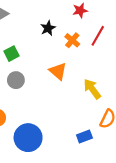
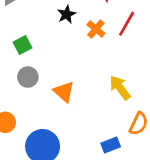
orange triangle: (58, 71) -> (64, 92), moved

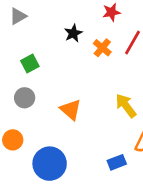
gray circle: (28, 77) -> (25, 98), moved

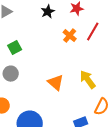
black star: (73, 33) -> (48, 12), moved
orange triangle: (71, 110) -> (56, 83), moved

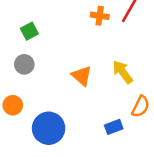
orange cross: (70, 36) -> (100, 16), turned -32

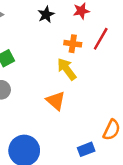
yellow arrow: (123, 72) -> (67, 69), moved

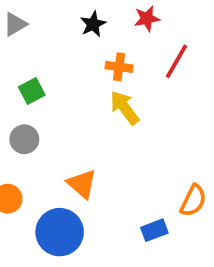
orange cross: (73, 44) -> (119, 67), moved
orange triangle: (56, 101) -> (82, 184), moved

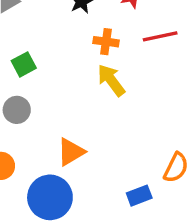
red line: (177, 61) -> (160, 36), turned 48
orange triangle: (82, 184) -> (71, 152), turned 48

